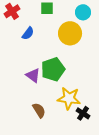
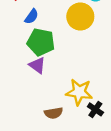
green pentagon: (53, 69) -> (41, 42), moved, turned 30
brown semicircle: (39, 110) -> (54, 113), moved, turned 112

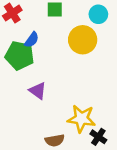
green pentagon: (41, 42) -> (20, 56), moved

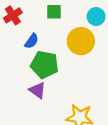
green pentagon: (20, 56) -> (45, 65), moved

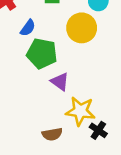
purple triangle: (37, 90) -> (60, 82), moved

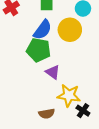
blue semicircle: (28, 28) -> (43, 30), moved, size x1.5

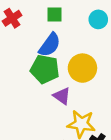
yellow circle: (70, 30) -> (82, 68), moved

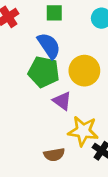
blue semicircle: (50, 45) -> (49, 46), turned -70

